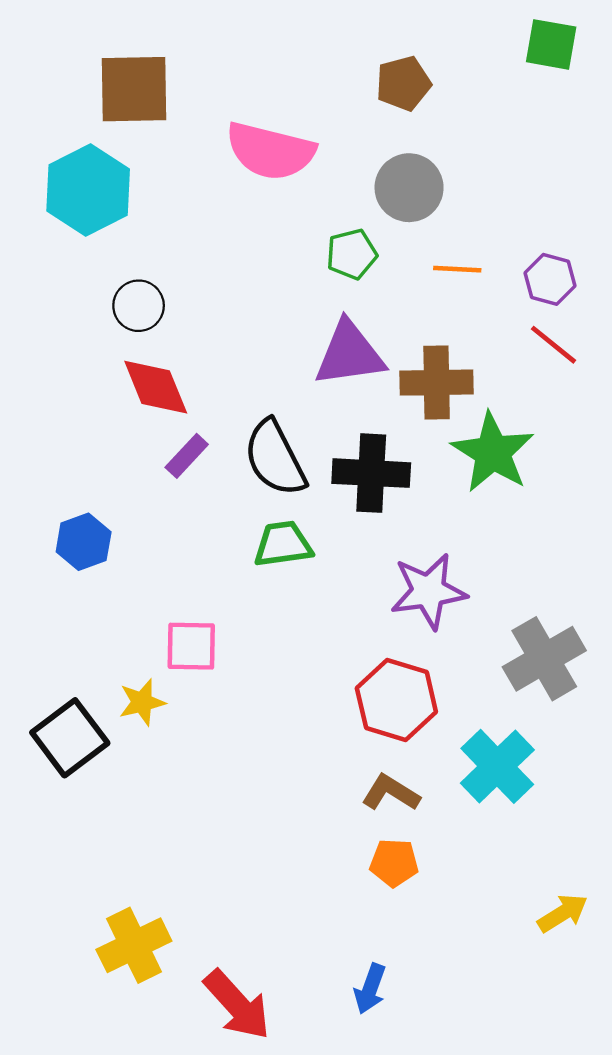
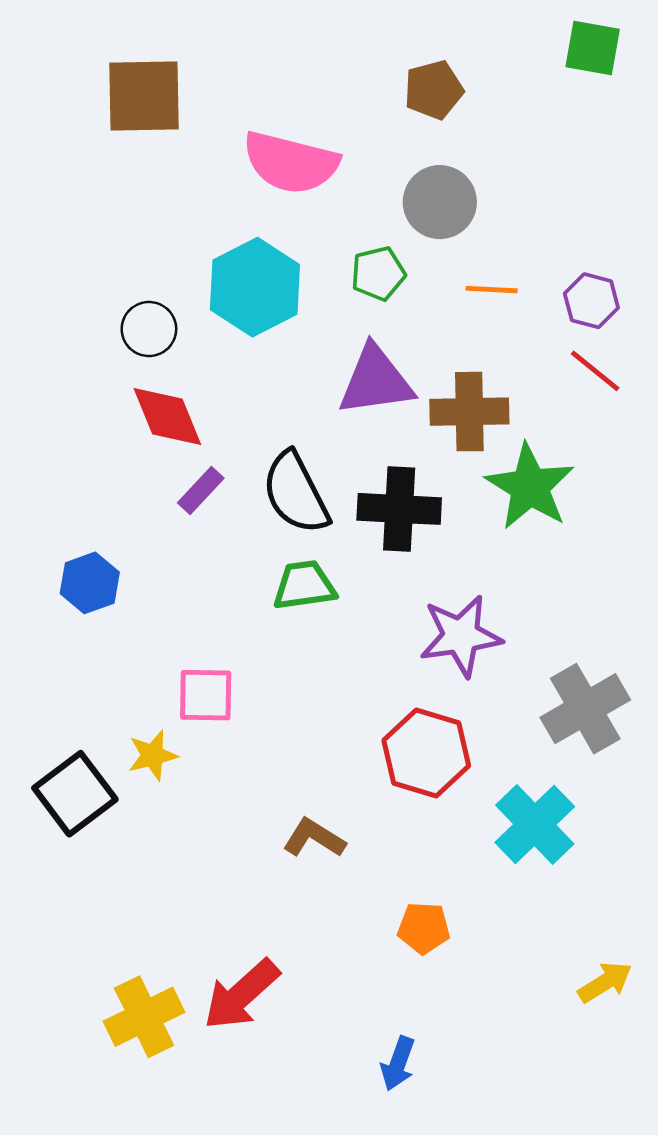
cyan hexagon: (88, 190) -> (255, 287), moved
brown L-shape: (391, 793) -> (314, 838), moved
red arrow: (237, 1005) -> (241, 995), moved, turned 90

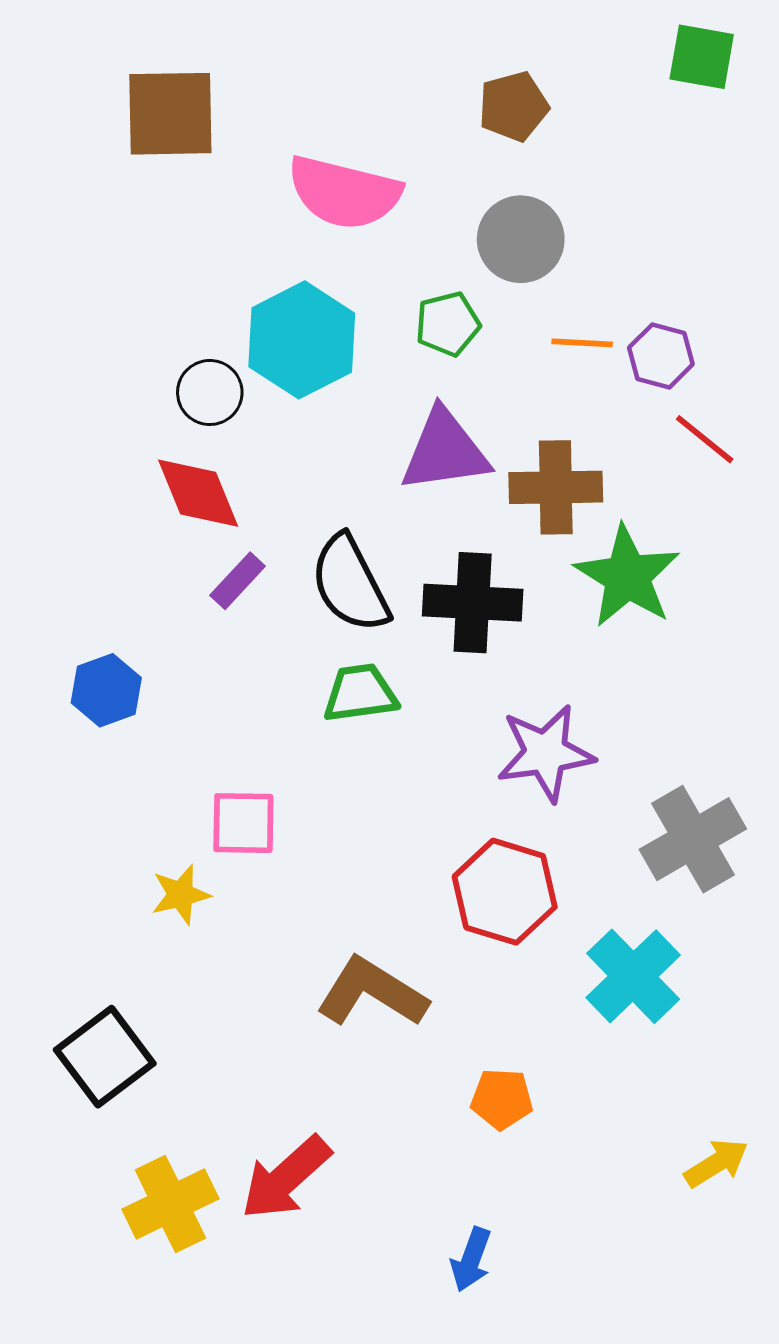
purple hexagon: (591, 301) -> (661, 356), moved
black circle: (149, 329) -> (210, 392), moved
black square: (75, 794) -> (105, 1057), moved
brown L-shape: (314, 838) -> (372, 992), size x1.5

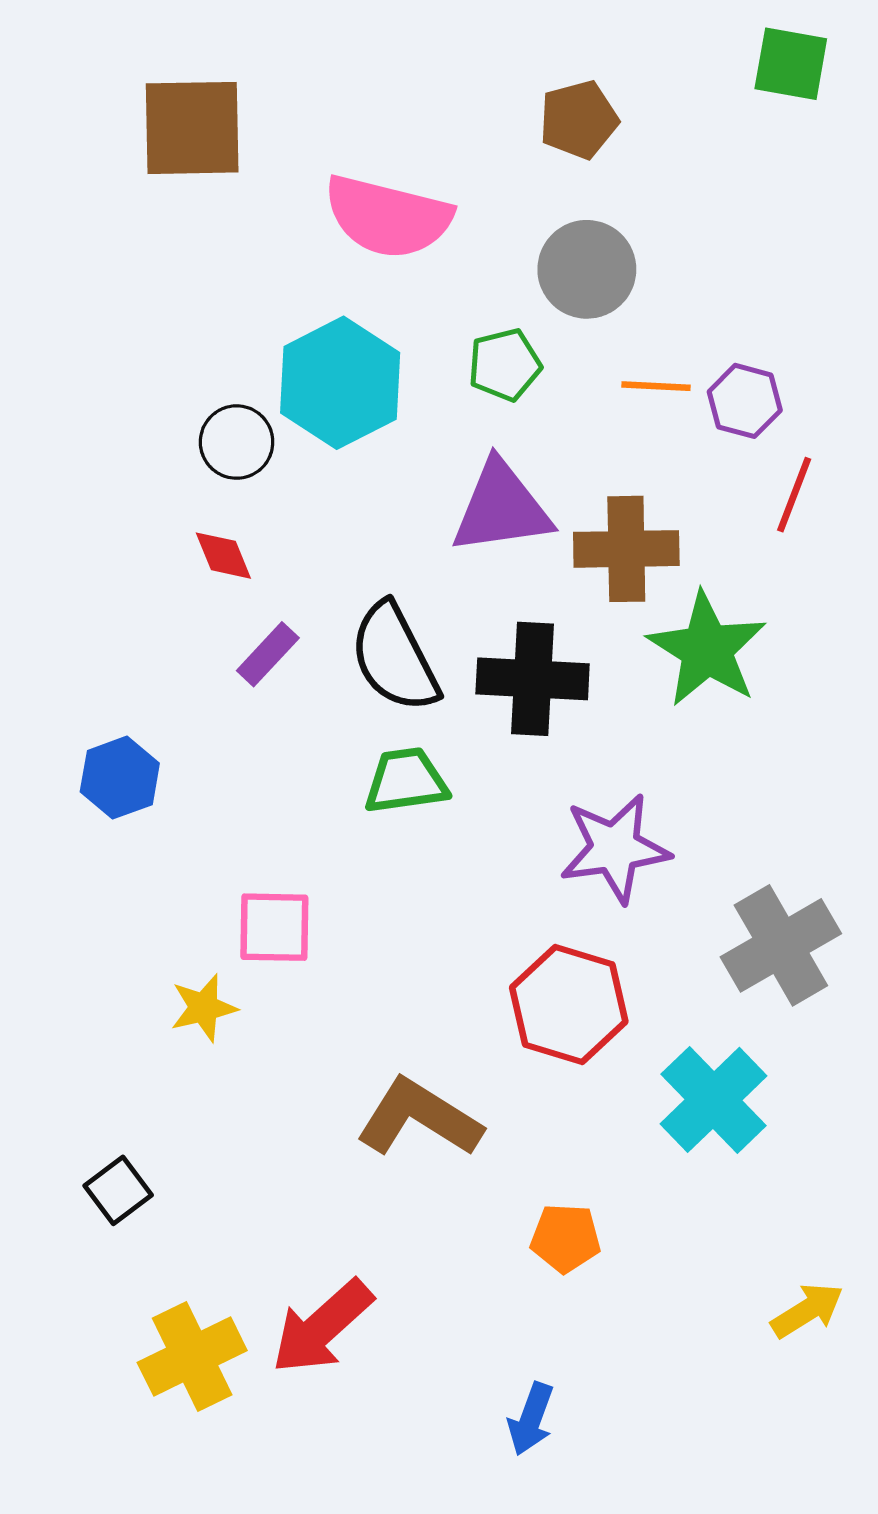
red line: (705, 439) -> (794, 495), turned 72
red diamond: (198, 493) -> (223, 556), size x0.6
black square: (105, 1057) -> (118, 1190), size x0.6

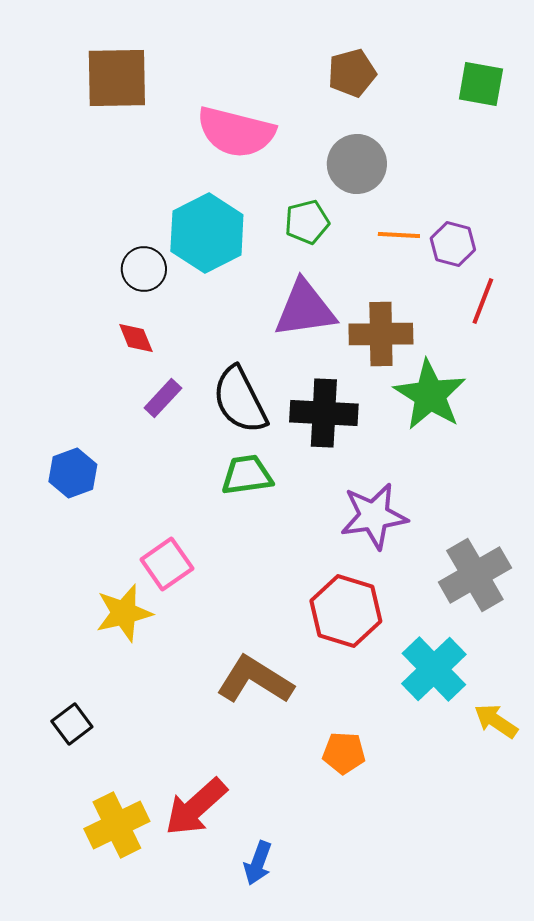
green square: (791, 64) -> (481, 84), moved
pink square: (274, 927) -> (167, 564), turned -36
yellow star: (204, 1008) -> (124, 613), size x1.4
yellow arrow: (807, 1310) -> (496, 721), moved, turned -114
blue arrow: (531, 1419) -> (258, 863), moved

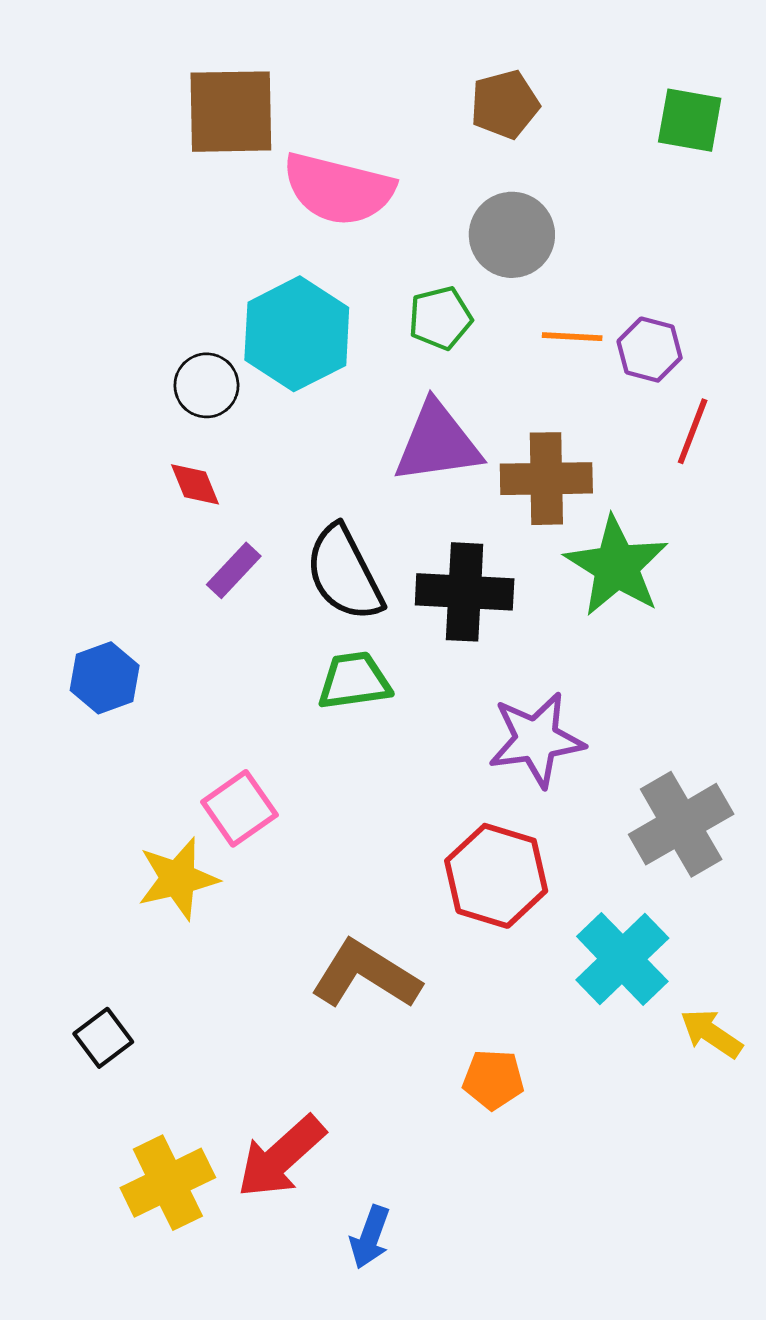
brown square: (117, 78) -> (231, 112), moved

